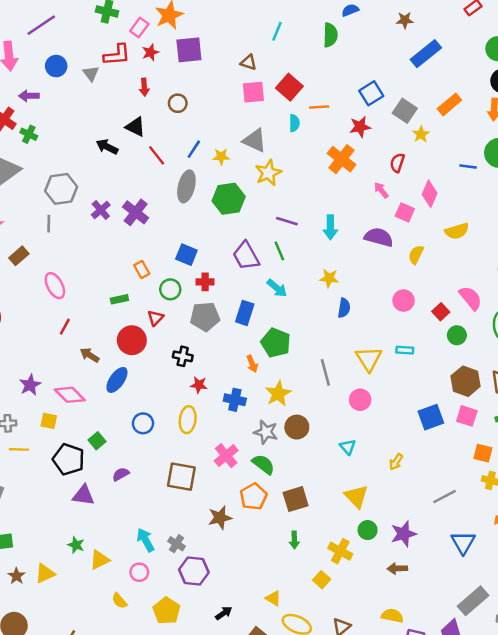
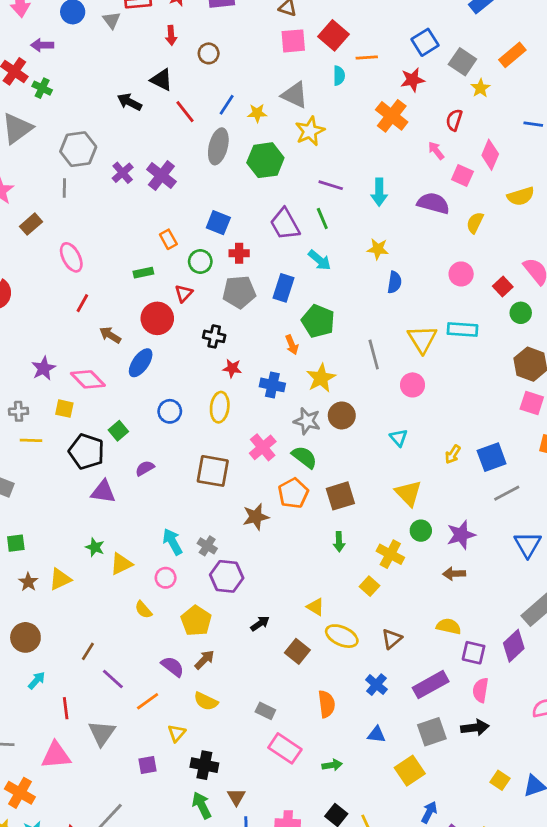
cyan rectangle: (405, 350) -> (462, 329), size x1.5
blue square: (431, 417) -> (492, 457), moved

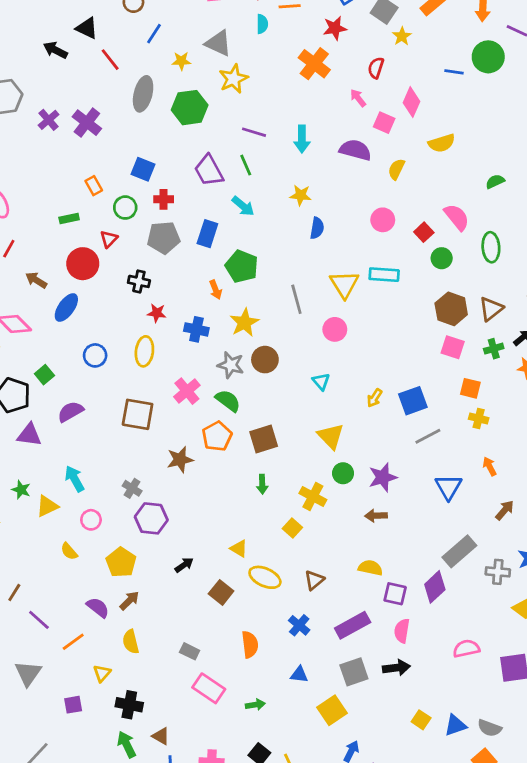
blue line: (227, 105) -> (154, 34), moved
purple semicircle: (145, 468) -> (70, 412), size x1.4
cyan arrow: (173, 542) -> (75, 479), moved
yellow semicircle: (206, 701) -> (131, 642), turned 50
brown triangle: (236, 797) -> (161, 736), turned -30

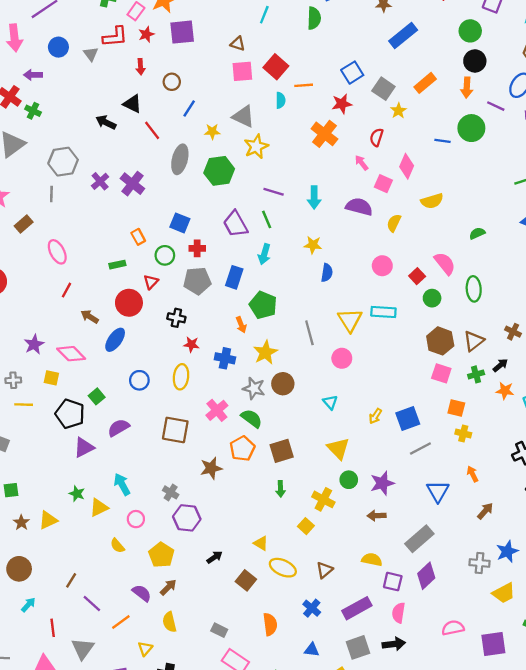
cyan arrow: (243, 206) -> (264, 254), turned 66
purple triangle: (29, 435) -> (84, 447), turned -35
gray rectangle: (459, 551) -> (419, 539), moved

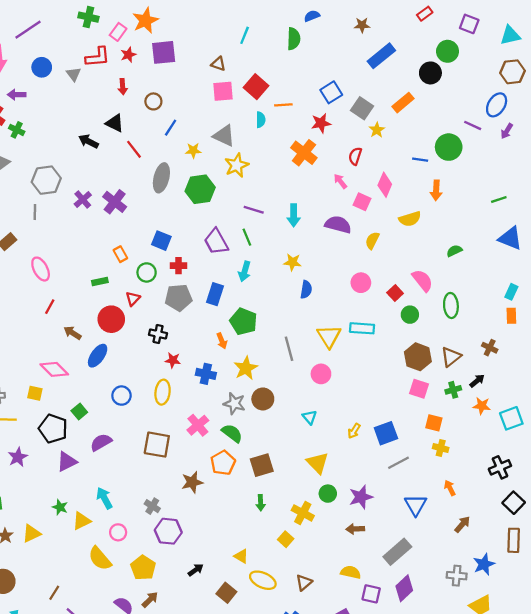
black circle: (475, 61) -> (430, 73), moved
orange arrow: (467, 88) -> (436, 190), moved
purple star: (34, 344) -> (18, 457), moved
yellow semicircle: (117, 546) -> (100, 559), size x1.6

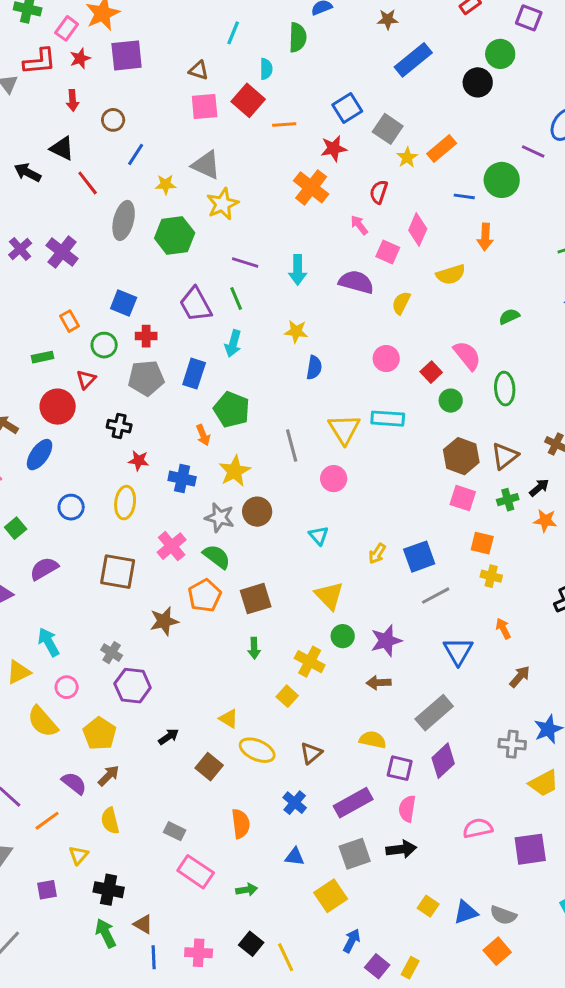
orange rectangle: (403, 103) -> (442, 148), moved
cyan semicircle: (261, 120) -> (266, 69), moved

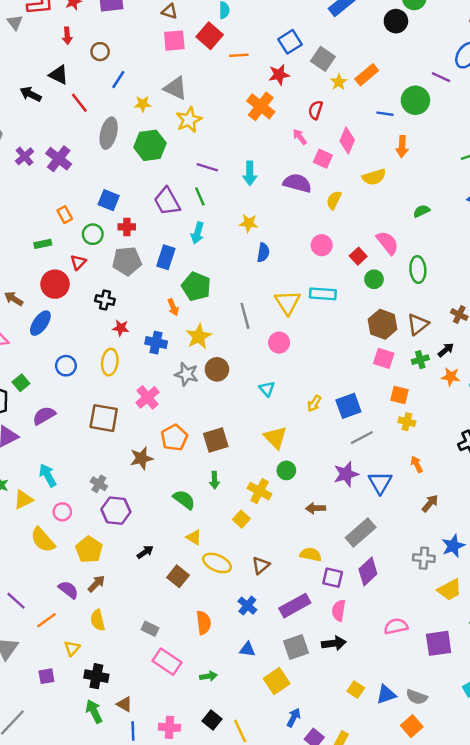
green semicircle: (217, 557) -> (184, 500), moved
purple star: (386, 641) -> (346, 474), moved

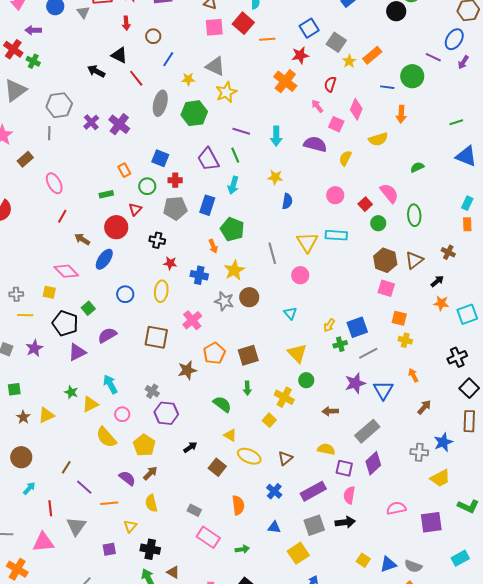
green cross: (420, 360) -> (340, 344), moved
orange line: (46, 620) -> (109, 503), turned 30

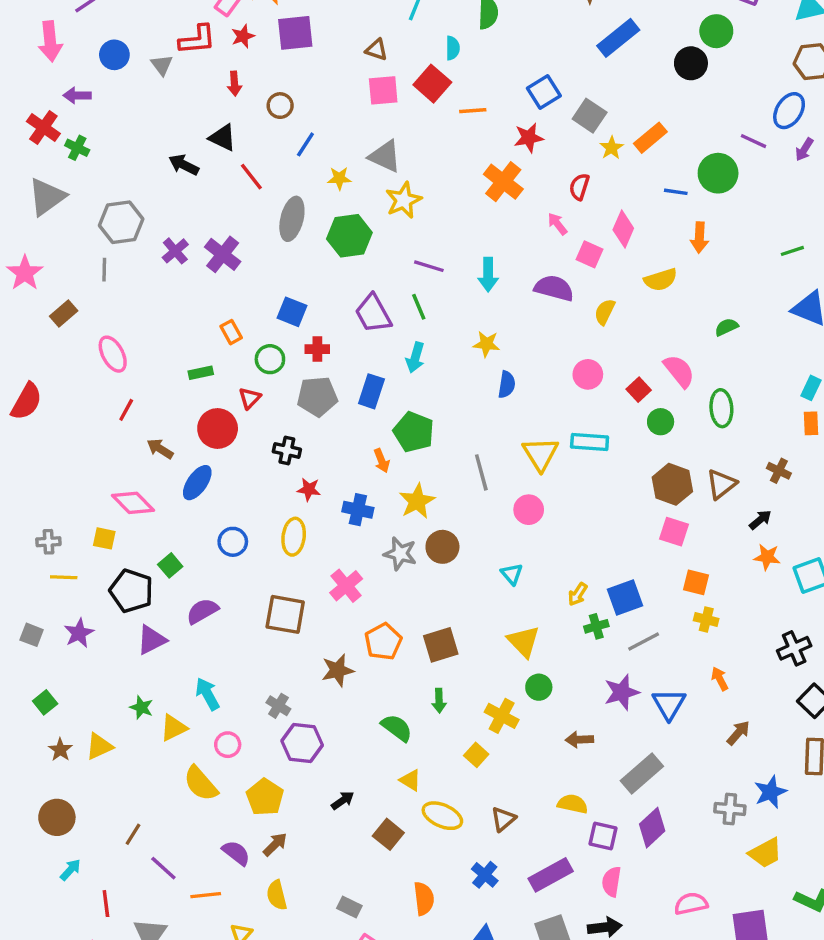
green square: (14, 389) -> (45, 702), turned -32

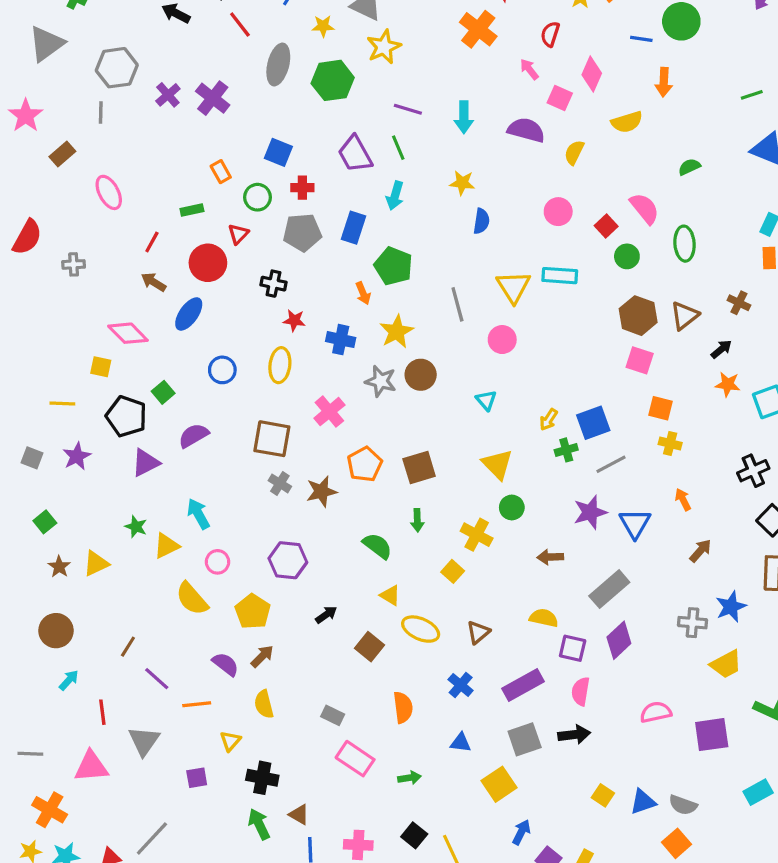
red line: (126, 410) -> (152, 242), moved
gray cross: (48, 542) -> (74, 264), moved
gray cross: (278, 706) -> (280, 483), moved

